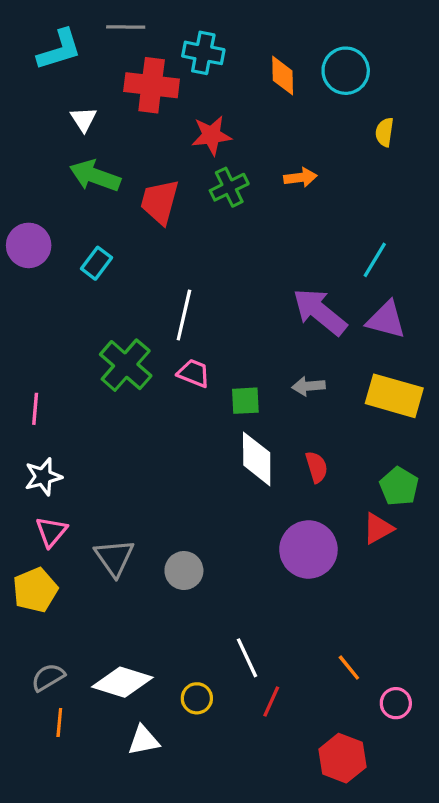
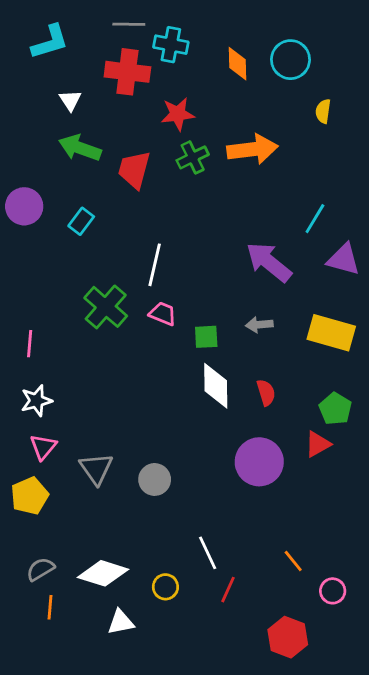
gray line: (126, 27) -> (129, 24), moved
orange arrow: (300, 177) -> (252, 149), size x1.8
purple triangle: (386, 320) -> (343, 259), moved

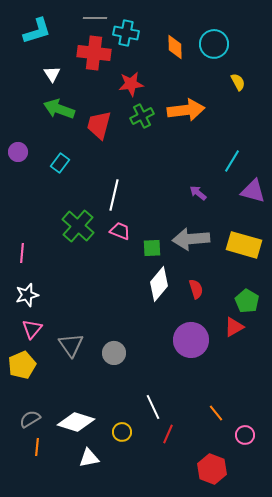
yellow semicircle: (323, 111) -> (238, 82), turned 144
purple circle: (24, 206) -> (18, 152), size x0.7
purple arrow: (269, 262) -> (198, 193), size x0.5
gray arrow: (259, 325) -> (191, 239), size x1.8
white diamond: (216, 386) -> (159, 284), turned 40

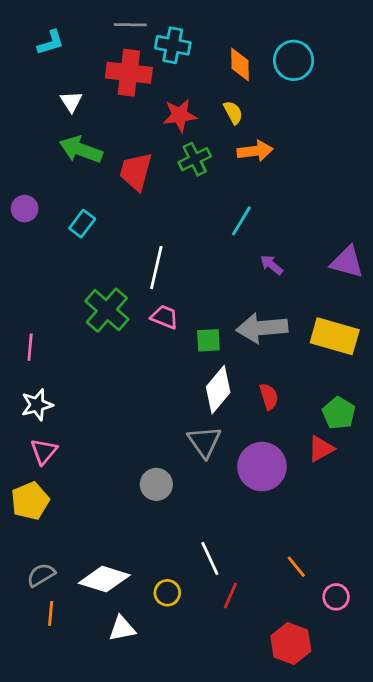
cyan L-shape: (37, 31) -> (51, 43), size x0.7
yellow semicircle: (238, 82) -> (233, 113), moved
orange arrow: (186, 110) -> (255, 151), size x0.7
cyan line: (232, 161) -> (241, 221), moved
gray triangle: (71, 345) -> (204, 442), moved

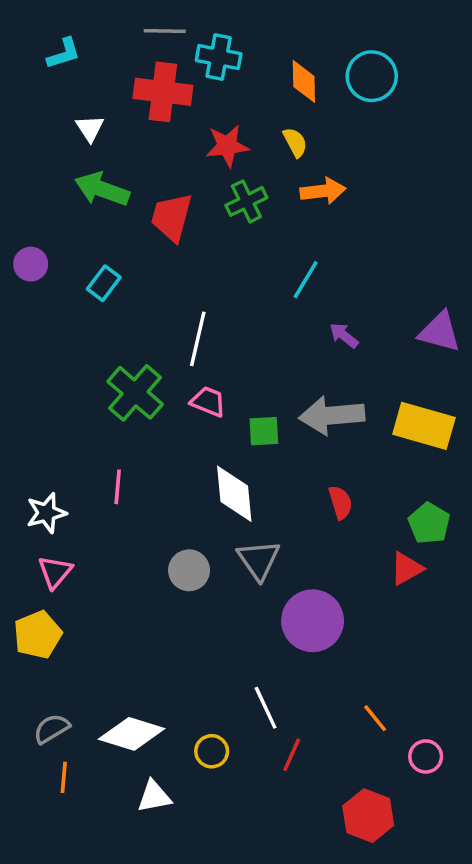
pink line: (30, 347) -> (118, 487), moved
white diamond: (218, 390) -> (234, 494), moved, turned -45
purple circle: (262, 467) -> (313, 621), moved
gray circle: (156, 484) -> (189, 570), moved

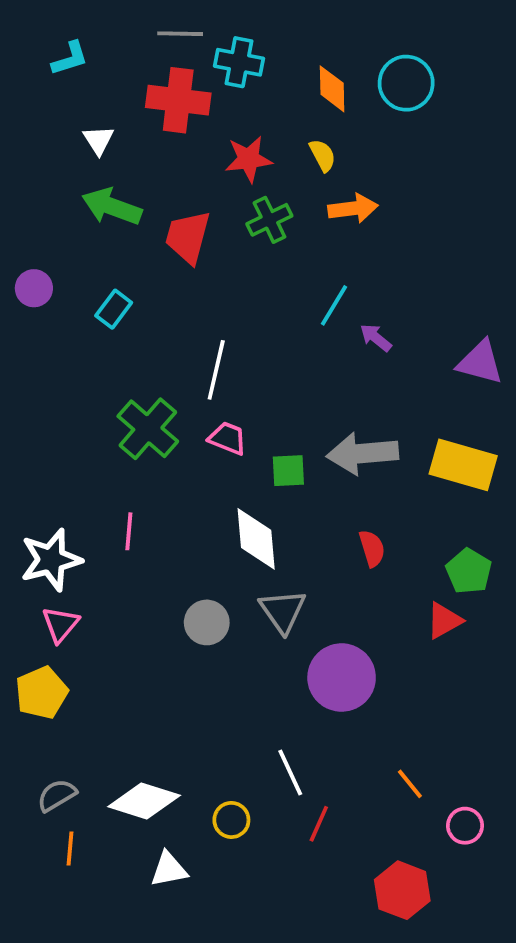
purple arrow: (344, 335) -> (376, 338), moved
white star: (46, 513) -> (51, 560), size x1.4

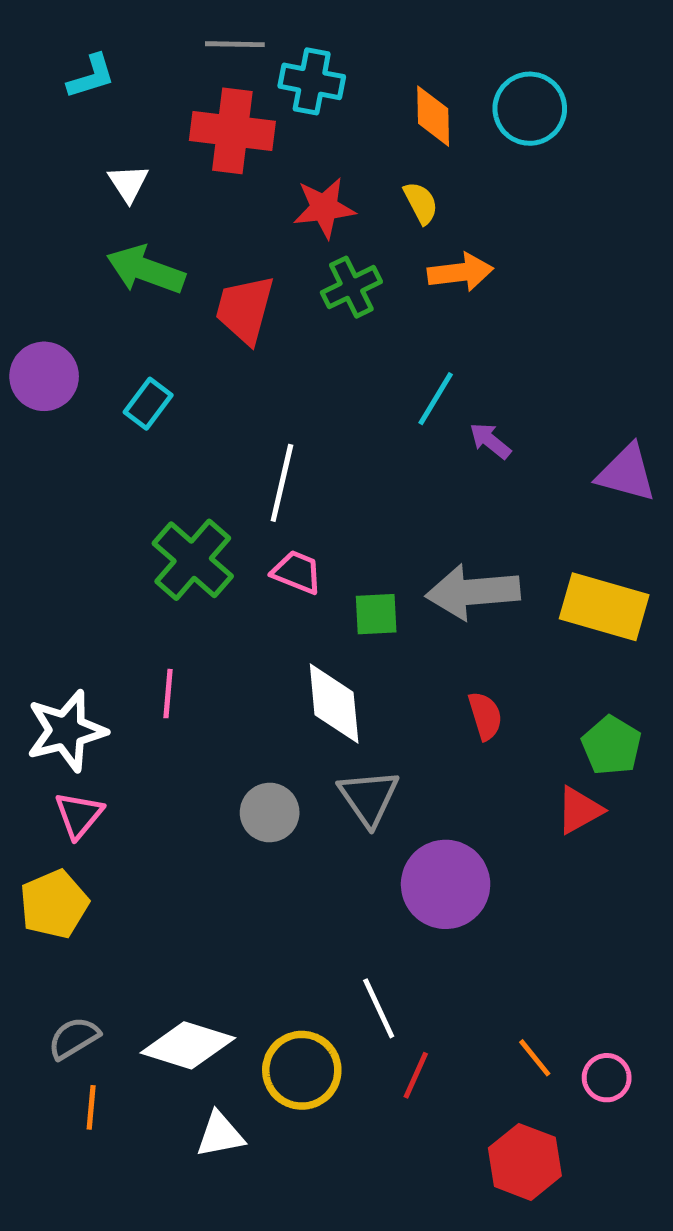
purple circle: (34, 288) -> (44, 376), size x1.4
orange line: (410, 784) -> (535, 1058), moved
yellow circle: (231, 820) -> (302, 1070), size x1.6

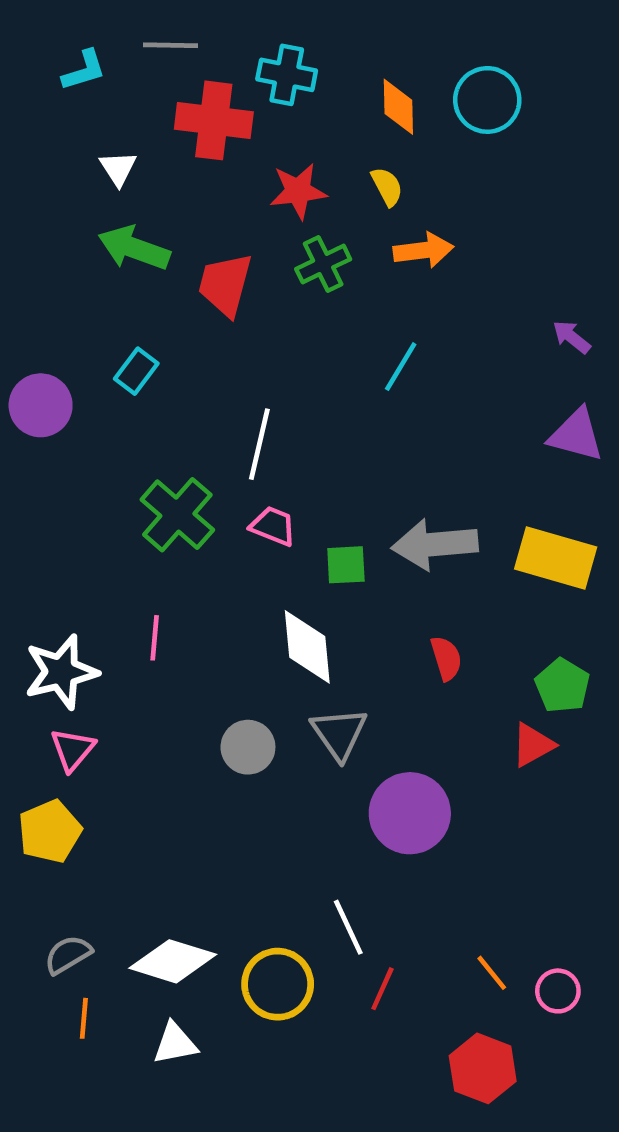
gray line: (235, 44) -> (170, 45), moved
purple circle: (44, 376) -> (41, 405), moved
purple arrow: (490, 441) -> (572, 337), moved
white triangle: (220, 1135) -> (175, 1043), moved

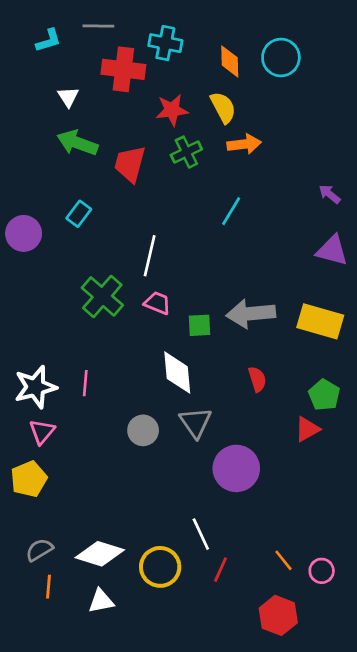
yellow semicircle: (387, 187) -> (223, 107), size x1.4
pink line: (155, 638) -> (85, 383), moved

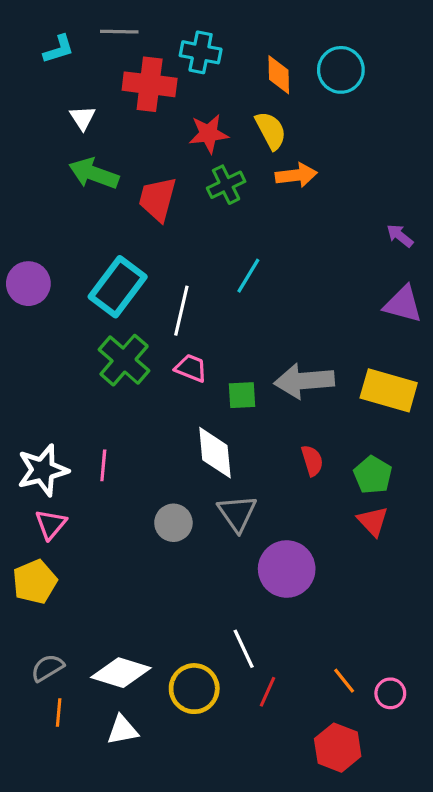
cyan line: (231, 211) -> (248, 276), moved
cyan rectangle: (79, 214) -> (118, 287), moved, size x1.8
green pentagon: (324, 395) -> (373, 475), moved
red triangle: (307, 429) -> (373, 521), turned -44

